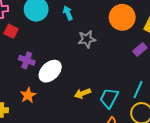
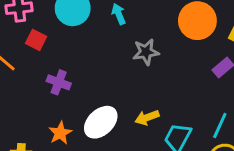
white ellipse: (50, 71) -> (101, 122), moved
yellow arrow: (82, 93) -> (147, 118), moved

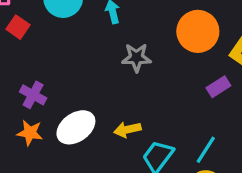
purple cross: (59, 82) -> (33, 95), moved
orange star: (60, 133) -> (30, 133), turned 30

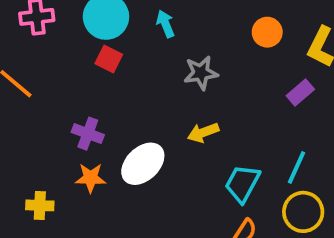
red square: (18, 27) -> (109, 59), moved
orange circle: (198, 31) -> (267, 32), size x0.6
yellow arrow: (127, 130) -> (203, 133), moved

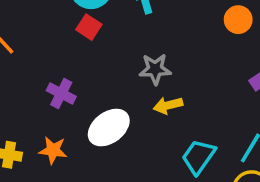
gray star: (201, 73) -> (155, 69), moved
orange star: (91, 178) -> (53, 150), moved

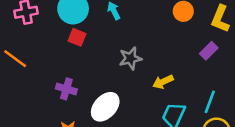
yellow arrow: (168, 105) -> (163, 82), moved

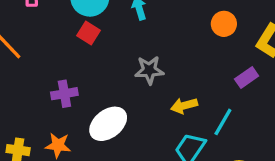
purple cross: (66, 89) -> (64, 94), turned -36
cyan line: (210, 102) -> (223, 122), moved

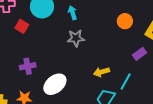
red square: (89, 33) -> (22, 26), moved
gray star: (149, 70) -> (76, 38), moved

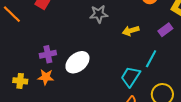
purple cross: (28, 66) -> (48, 54), moved
yellow arrow: (101, 72) -> (131, 31), moved

